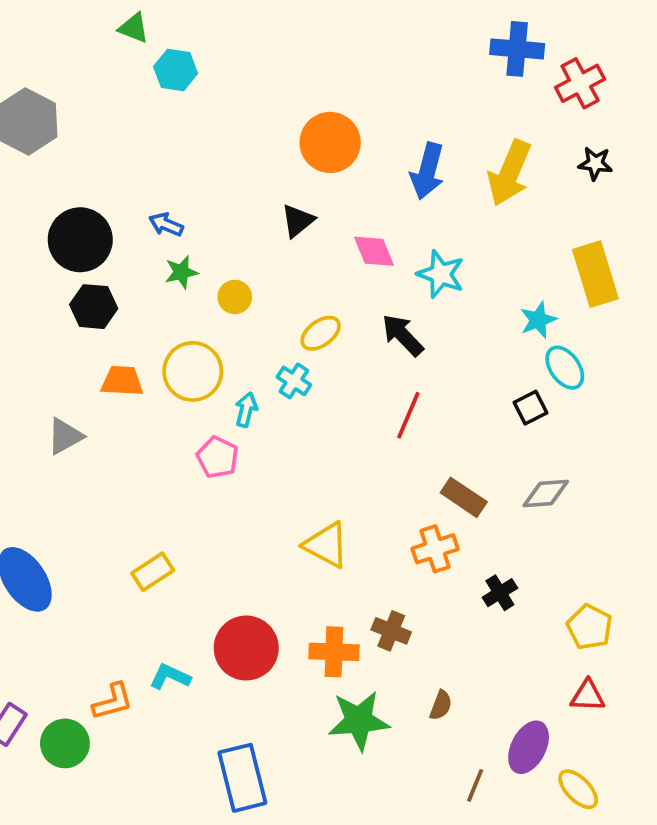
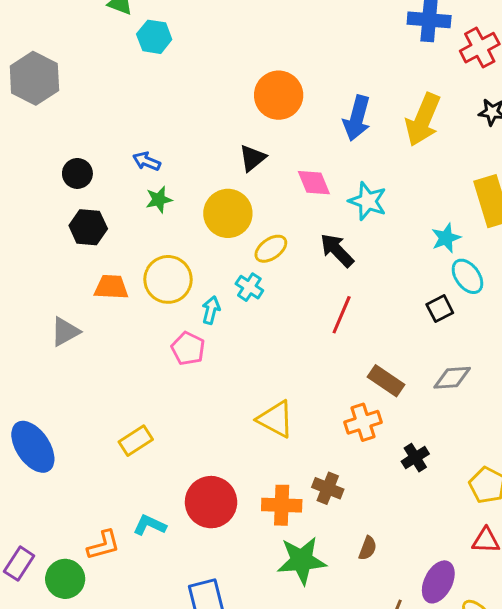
black circle: (80, 240) -> (77, 173), size x0.6
yellow circle: (235, 297) -> (228, 213), moved, size x1.8

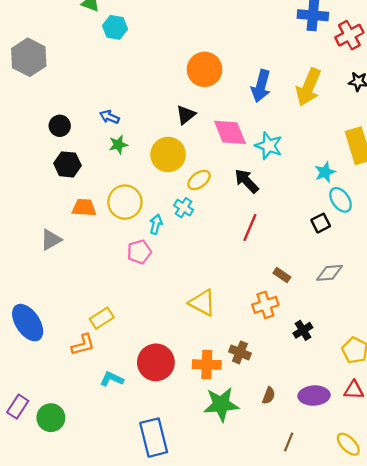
pink diamond: (314, 183) -> (230, 132), size x1.4
pink pentagon: (188, 349) -> (139, 252), turned 30
brown rectangle: (386, 381) -> (282, 275), size x0.7
orange L-shape: (104, 545) -> (83, 345), moved
purple ellipse: (438, 582) -> (314, 396), moved, turned 60

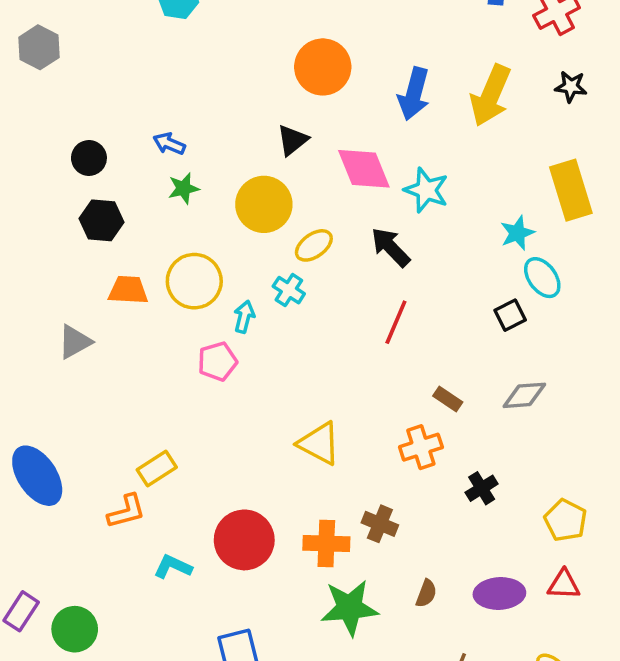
gray hexagon: (29, 57) -> (39, 47), size x0.7

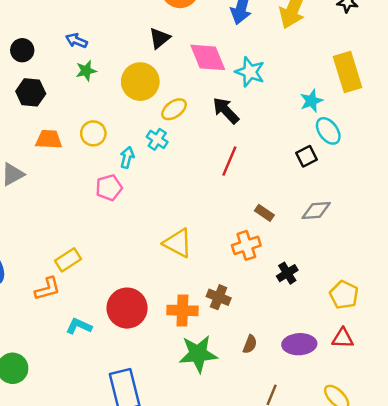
yellow circle: (194, 281) -> (93, 133), size x0.7

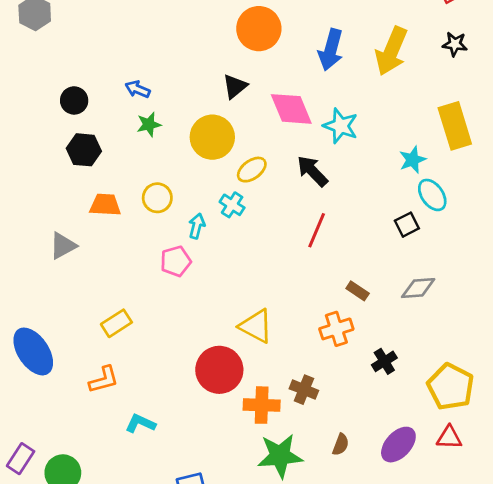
yellow rectangle: (68, 260) -> (116, 323), moved
yellow pentagon: (344, 295) -> (451, 387), size x1.4
red circle: (127, 308) -> (219, 370), moved
purple ellipse: (299, 344) -> (398, 445), turned -44

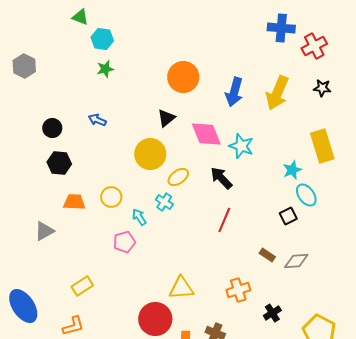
green star: (149, 124) -> (105, 69), moved
cyan arrow: (197, 226) -> (139, 217), turned -48
brown rectangle: (358, 291) -> (267, 255), moved
yellow triangle: (256, 326) -> (181, 288), turned -32

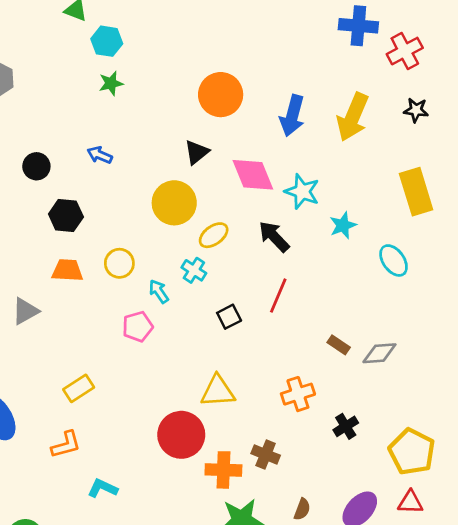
black hexagon: (59, 163) -> (66, 215), moved
cyan star: (292, 170) -> (343, 225), moved
black square: (288, 216) -> (229, 317), moved

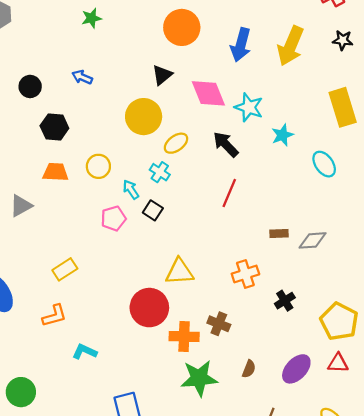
black square: (229, 317) -> (153, 210), moved, turned -30
brown rectangle: (339, 345) -> (279, 233), turned -36

